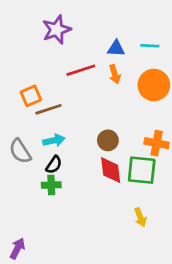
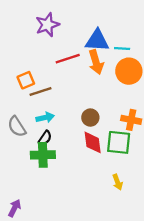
cyan line: (150, 46) -> (122, 48), moved
blue triangle: (116, 49) -> (97, 41), size x1.6
orange arrow: (115, 74) -> (96, 62), size x1.5
green cross: (51, 185) -> (43, 155), size x1.5

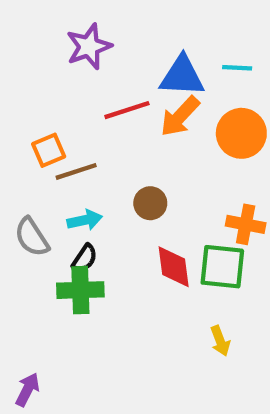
cyan line: (122, 48) -> (237, 68), moved
orange arrow: (96, 62) -> (180, 116), turned 60
brown circle: (90, 118) -> (150, 203), moved

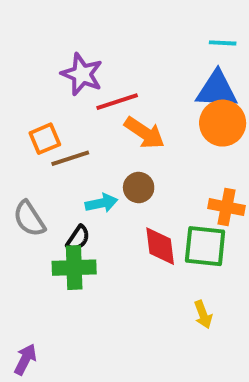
purple star: (89, 47) -> (82, 74), moved, turned -30
cyan line: (237, 68) -> (223, 43), moved
blue triangle: (182, 76) -> (217, 90), moved
orange arrow: (180, 116) -> (144, 133), moved, turned -99
cyan arrow: (85, 220) -> (101, 203), moved

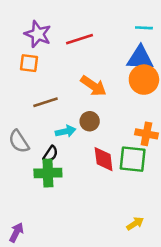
purple star: (82, 74) -> (38, 34), moved
red line: (117, 102) -> (80, 39), moved
orange square: (45, 139) -> (29, 63), moved, turned 30
yellow arrow: (203, 314) -> (135, 224), moved, turned -102

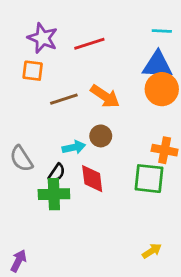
brown line: (45, 102) -> (64, 99), moved
red diamond: (104, 159) -> (92, 179), moved

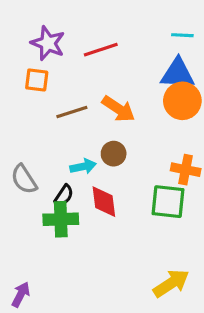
yellow arrow: (152, 251) -> (171, 283), size x1.6

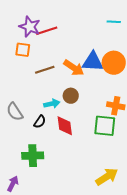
red line: (101, 50) -> (47, 31), moved
blue triangle: (178, 74) -> (93, 62), moved
green cross: (61, 219) -> (33, 156), moved

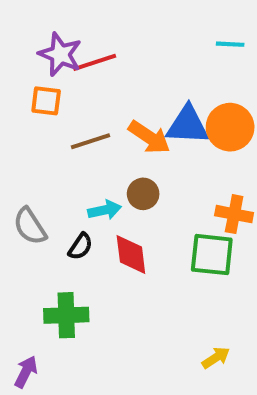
yellow arrow: (107, 177) -> (216, 358), size x0.6

